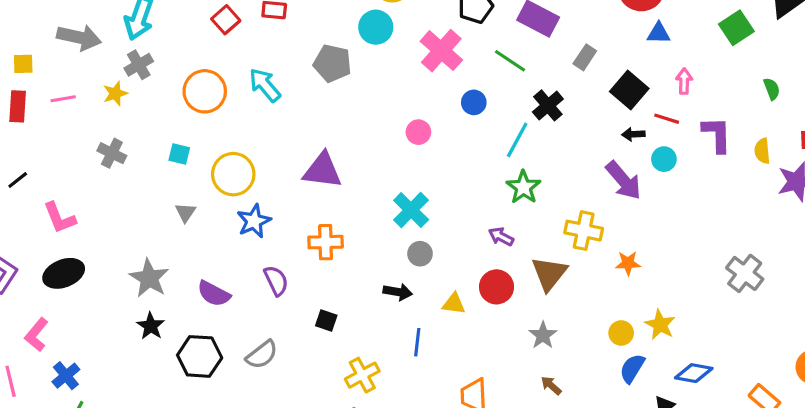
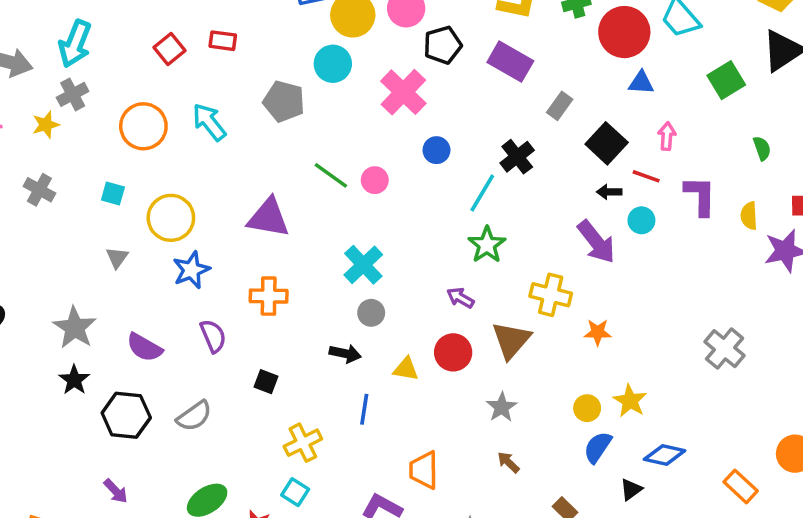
green line: (510, 61) -> (331, 175), moved

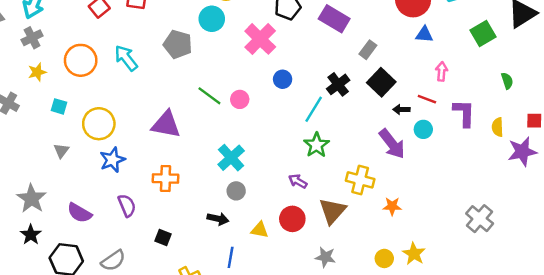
yellow star: (46, 125) -> (37, 72), moved
black square: (607, 143) -> (381, 82), moved
gray star: (502, 407) -> (325, 257), turned -30

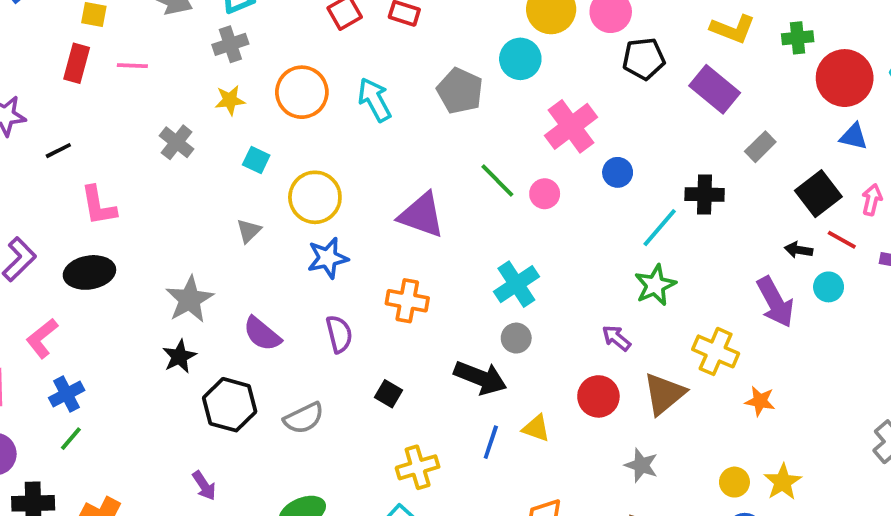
pink cross: (260, 39) -> (571, 126), moved
black square: (381, 82) -> (818, 194), moved
black cross: (338, 84) -> (705, 194), turned 30
black arrow: (218, 219) -> (480, 378), size x1.5
yellow triangle: (260, 230) -> (536, 428), moved

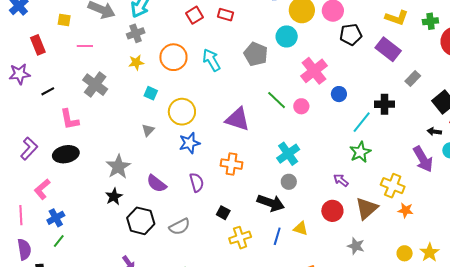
red rectangle: (77, 63) -> (38, 45), moved, turned -36
gray cross: (177, 142) -> (95, 85), moved, size x1.4
orange star: (760, 401) -> (406, 210), moved
yellow cross: (418, 467) -> (240, 238), moved

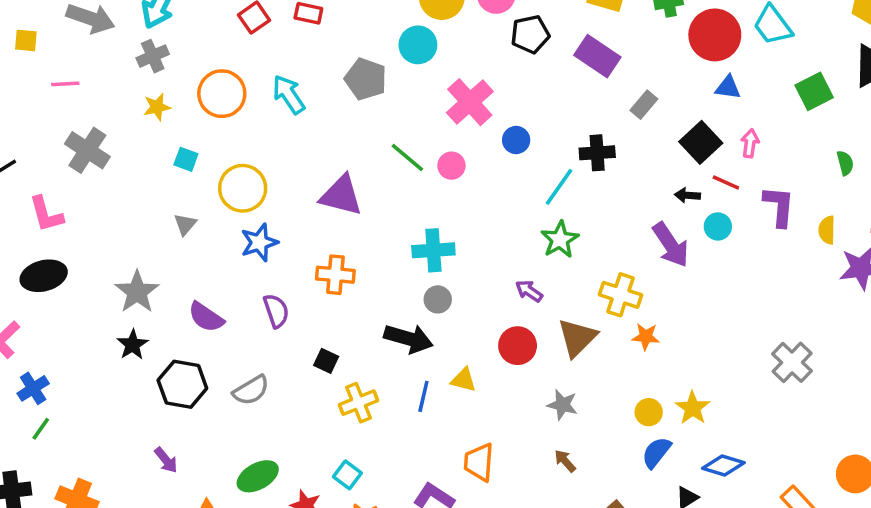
cyan cross: (288, 154) -> (433, 250), turned 35

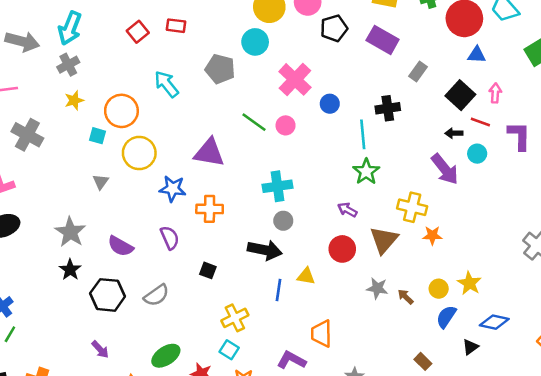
orange circle: (222, 94) -> (121, 111), moved
cyan line: (559, 187) -> (363, 134), turned -36
blue star: (259, 242) -> (173, 189), moved, turned 30
yellow cross: (359, 403) -> (235, 318), moved
brown arrow: (565, 461) -> (406, 297), moved

